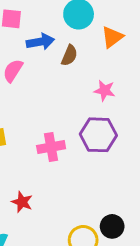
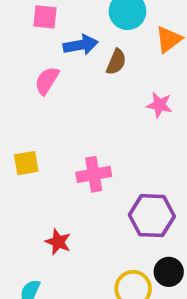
purple hexagon: (98, 135) -> (152, 216), moved

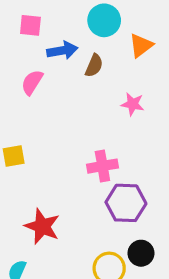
pink cross: (94, 174) -> (102, 166), moved
red star: (58, 242) -> (42, 226), size x1.5

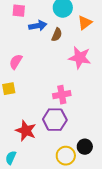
pink semicircle: (32, 82) -> (16, 62), moved
pink star: (133, 104) -> (80, 58), size x1.6
purple hexagon: (126, 203) -> (55, 120), moved

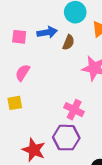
pink square: (19, 11) -> (19, 37), moved
pink cross: (62, 95) -> (74, 110), turned 36

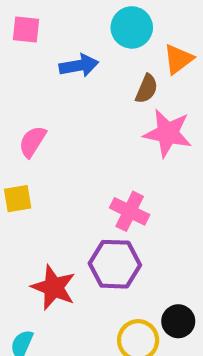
pink square: (19, 37) -> (26, 30), moved
brown semicircle: (68, 42) -> (147, 89), moved

